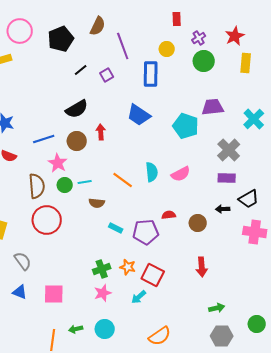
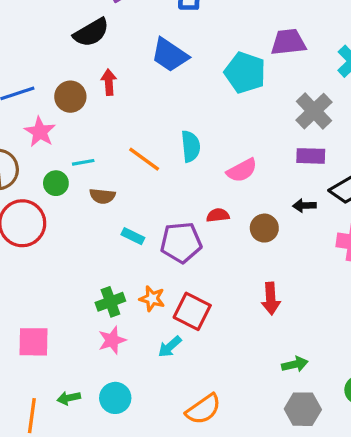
black semicircle: (77, 109) -> (91, 32), moved
pink semicircle: (181, 174) -> (242, 170), moved
green circle: (65, 185) -> (56, 183), moved

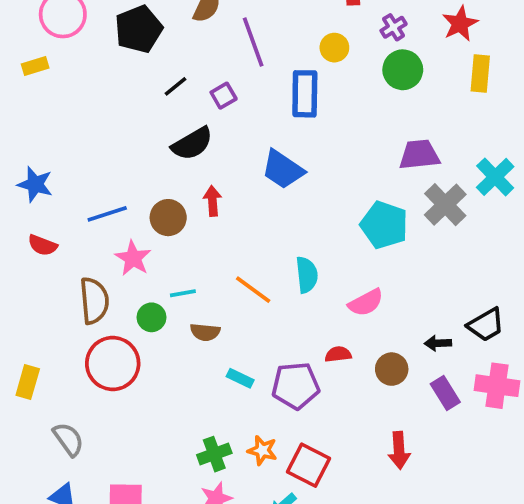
cyan pentagon: (245, 73) -> (384, 225), moved
gray cross: (314, 111) -> (445, 205), moved
purple rectangle: (311, 156) -> (445, 393), moved, turned 56

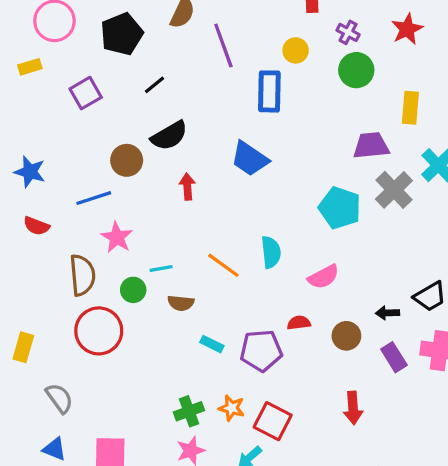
purple cross: (394, 27) -> (348, 32), turned -30
yellow rectangle: (480, 73) -> (410, 108), moved
purple square: (224, 96) -> (86, 93), moved, size x1.4
brown circle: (168, 218) -> (127, 160), moved

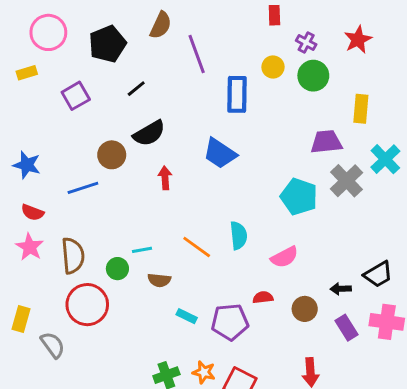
yellow circle: (296, 50) -> (273, 67), moved
pink star: (117, 237) -> (30, 247), moved
gray semicircle: (59, 398) -> (53, 345), moved

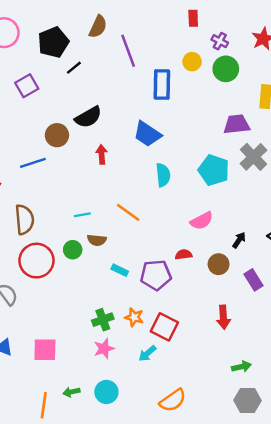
black line: (136, 89) -> (74, 68), moved
cyan semicircle: (238, 235) -> (163, 175), moved
green circle: (117, 269) -> (73, 250), moved
black arrow: (341, 289) -> (239, 240), moved, turned 126

